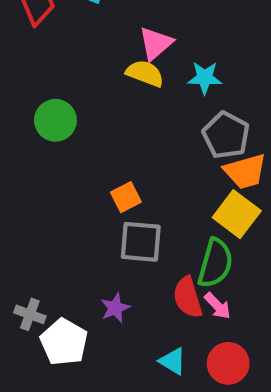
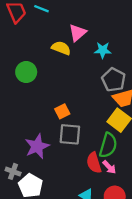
yellow semicircle: (145, 73) -> (61, 48), moved
purple star: (115, 308) -> (37, 146), moved, size x1.6

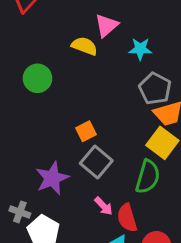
gray square: (70, 134) -> (96, 162), turned 35
red semicircle: (94, 163) -> (127, 218), moved
pink arrow: (109, 167) -> (104, 206), moved

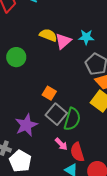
pink triangle: (107, 25) -> (63, 41), moved
orange square: (86, 131) -> (49, 93), turned -32
green semicircle: (148, 177) -> (72, 119), moved

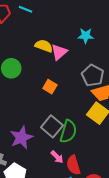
cyan star: (86, 37) -> (86, 36), moved
orange square: (49, 93) -> (50, 87), moved

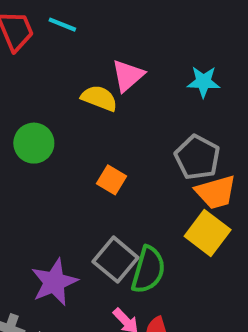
cyan star: (86, 36) -> (203, 82), moved
pink triangle: (59, 52) -> (128, 76), moved

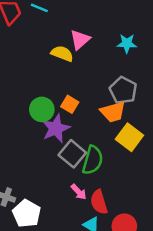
green circle: (34, 143) -> (42, 109), moved
orange trapezoid: (216, 192) -> (113, 112), moved
purple star: (54, 282) -> (56, 128), moved

